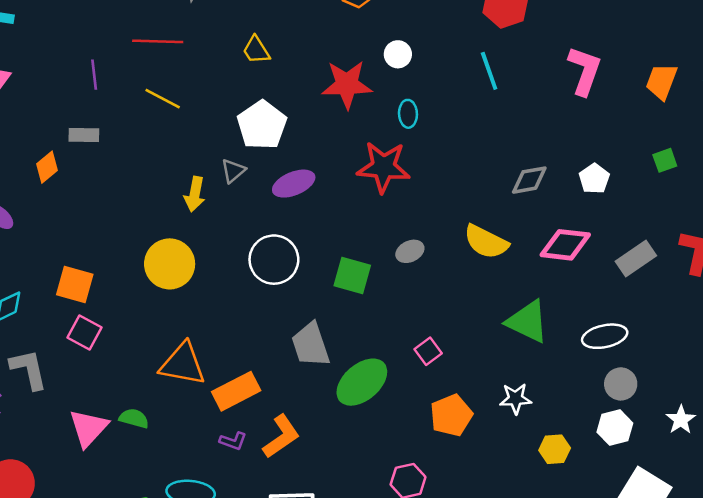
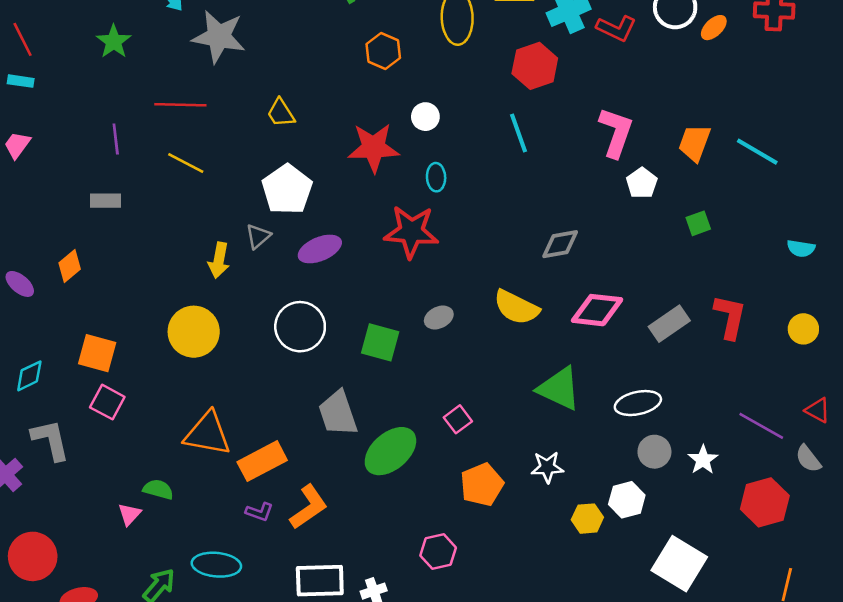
orange diamond: (47, 167) -> (70, 266), moved
white pentagon: (594, 179) -> (642, 183), moved
white star: (681, 420) -> (703, 460), moved
pink triangle: (89, 428) -> (129, 514), moved, size x0.6
white hexagon: (615, 428) -> (627, 500), moved

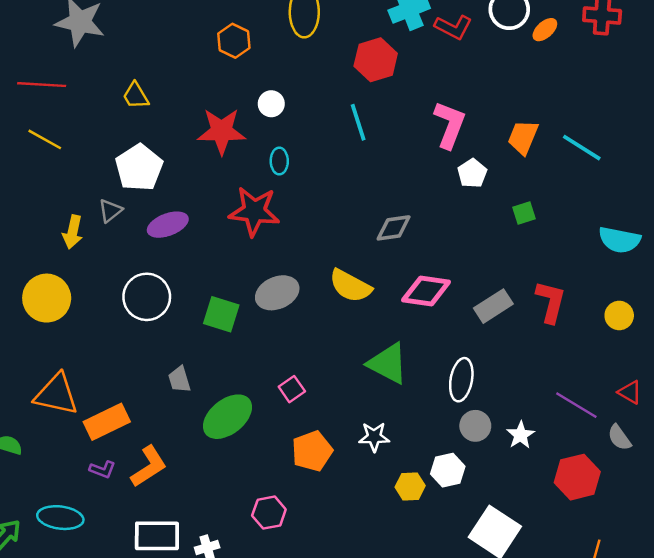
cyan semicircle: (801, 248) -> (619, 240), size x1.6
gray ellipse: (439, 318) -> (277, 293), size x1.6
white ellipse: (638, 403) -> (461, 380), turned -69
gray trapezoid: (338, 413) -> (179, 379), size x0.6

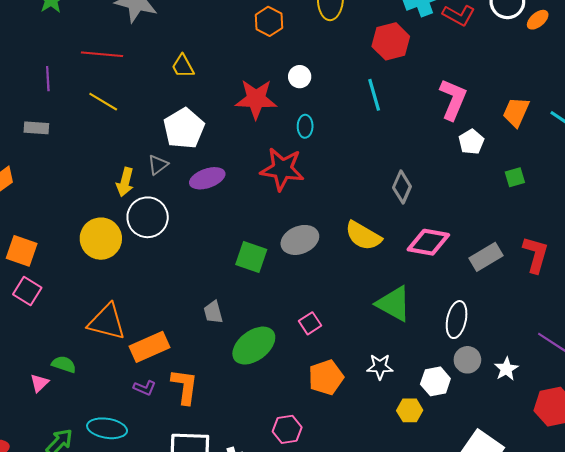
gray diamond: (394, 228) -> (402, 187), turned -60
white circle: (147, 297) -> (148, 217), moved
orange L-shape: (149, 466) -> (185, 386), turned -51
white hexagon: (448, 470) -> (435, 381), moved

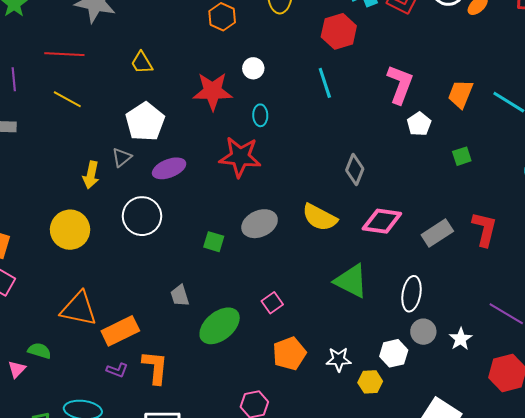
white circle: (148, 217) -> (142, 216), moved
green square: (251, 257) -> (214, 242), size x0.7
white star: (380, 367) -> (339, 359), moved

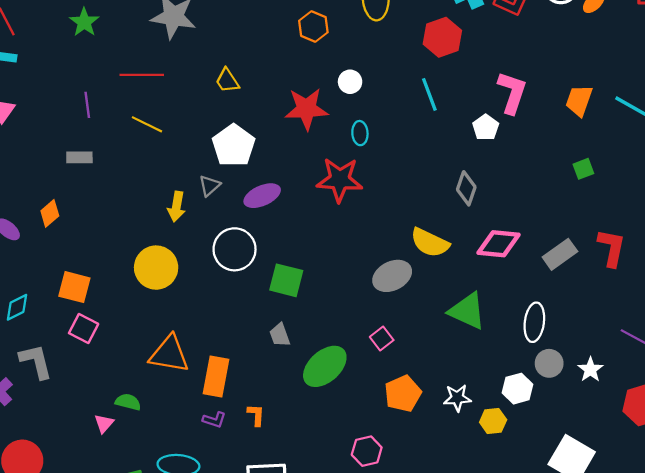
white pentagon: (419, 124) -> (486, 127), moved
gray ellipse: (260, 224) -> (392, 276), moved
green square: (214, 242) -> (286, 280), moved, size x1.5
orange rectangle: (120, 331) -> (216, 377), turned -51
orange L-shape: (155, 367) -> (256, 415), size x0.6

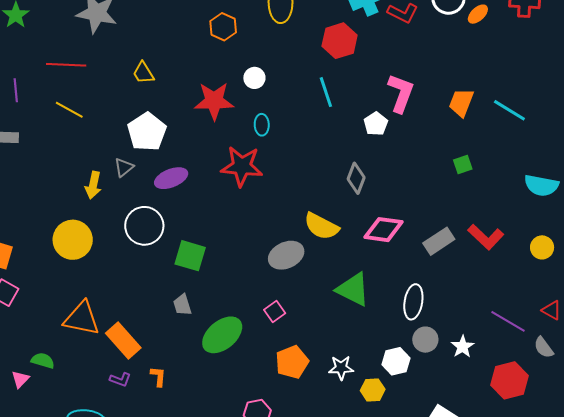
red L-shape: (612, 248) -> (486, 237), turned 120
orange rectangle: (216, 377) -> (123, 340), turned -54

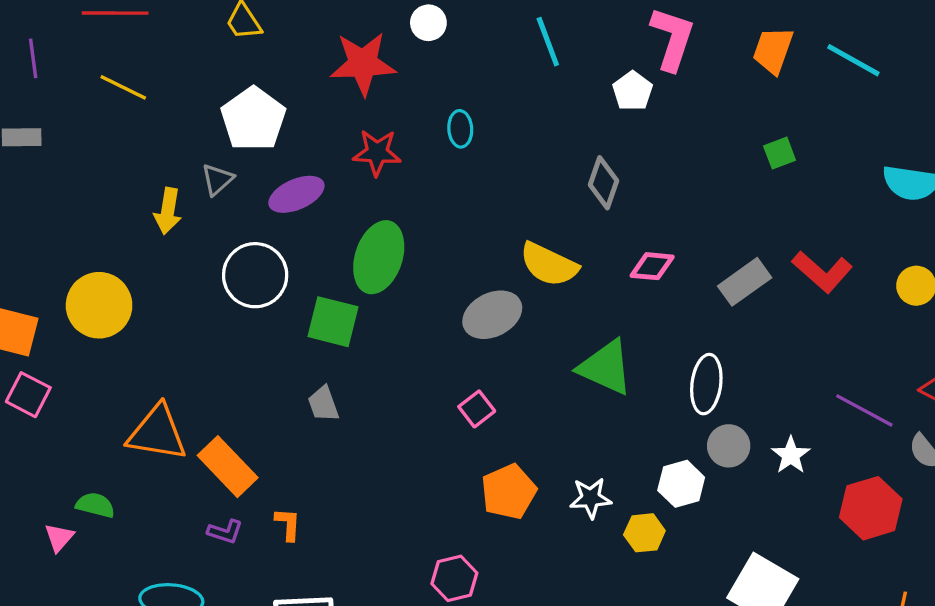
cyan ellipse: (262, 125) -> (460, 129), moved
red star: (242, 166) -> (377, 153), moved, size x0.7
pink diamond: (383, 230) -> (652, 266), size x0.7
yellow circle: (73, 240) -> (99, 305), moved
green ellipse: (222, 335) -> (379, 257), moved, turned -30

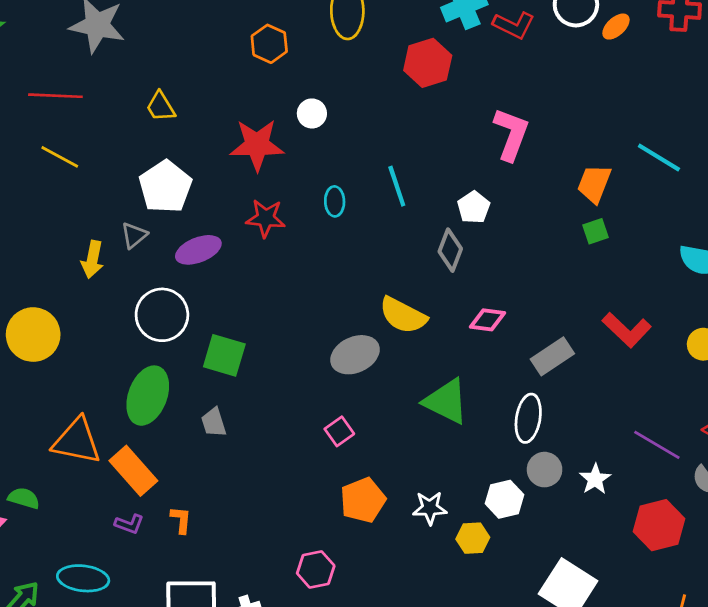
cyan line: (548, 42) -> (397, 186), moved
orange trapezoid: (773, 50) -> (594, 184), moved
white pentagon: (632, 91) -> (474, 207), moved
green ellipse: (379, 257) -> (148, 396), moved
gray rectangle: (745, 282) -> (552, 356), moved

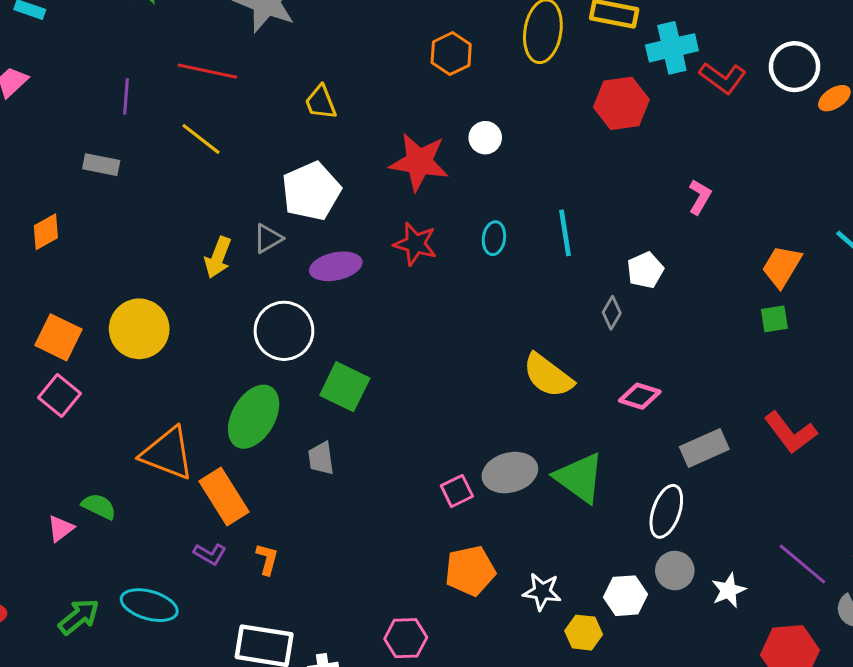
pink L-shape: (511, 134) -> (700, 197), size x0.6
gray diamond: (450, 250) -> (612, 313), size x0.7
gray ellipse: (355, 355) -> (510, 473), moved

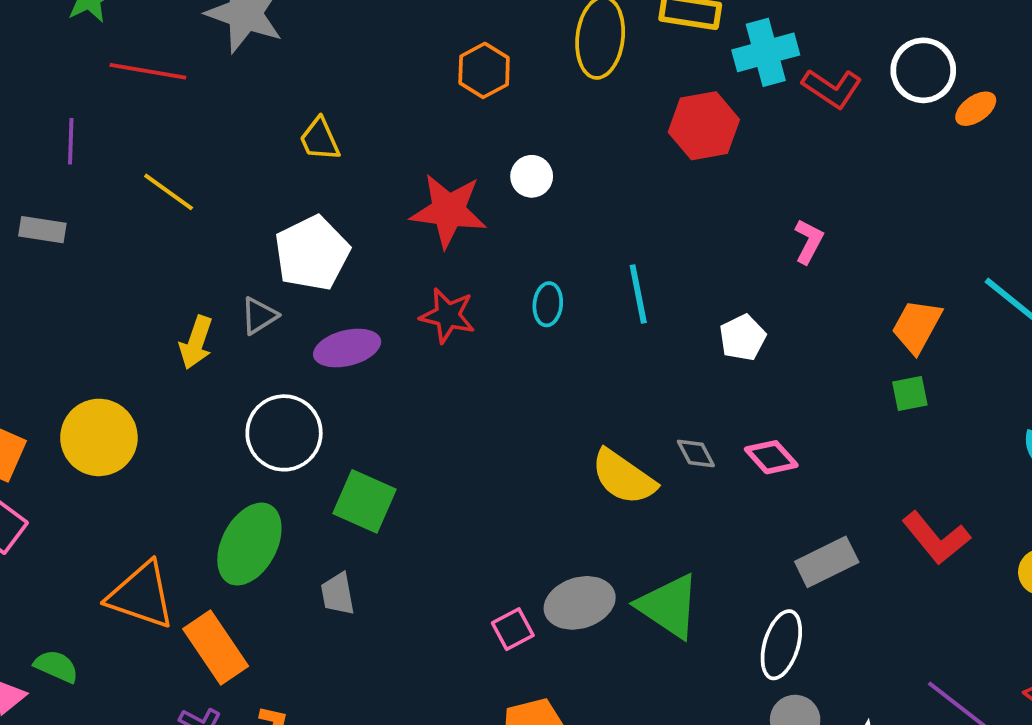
red line: (207, 71) -> (148, 71), moved
gray diamond: (612, 313) -> (696, 453), moved, turned -56
pink diamond: (640, 396) -> (771, 457), moved, turned 33

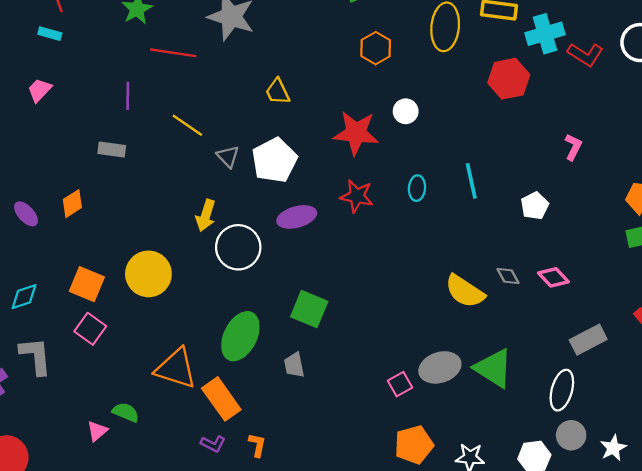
gray triangle: (259, 316) -> (228, 157), moved, turned -40
white circle: (284, 433) -> (238, 247), moved

